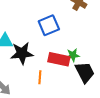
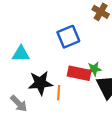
black star: (22, 53) -> (40, 83), moved

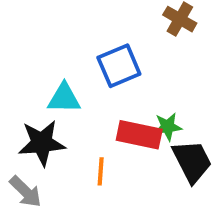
cyan triangle: (21, 54) -> (64, 98), moved
black star: (40, 83) -> (42, 143), moved

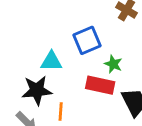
green star: (168, 127) -> (113, 64), moved, turned 30
orange line: (101, 171) -> (61, 111), moved

